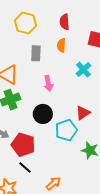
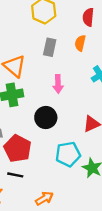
cyan pentagon: (66, 130) -> (68, 154), moved
black line: (25, 168) -> (15, 175), turned -40

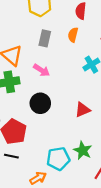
pink arrow: (58, 84) -> (42, 70), moved, turned -56
cyan pentagon: (68, 154) -> (58, 159), moved

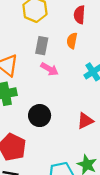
pink arrow: (42, 70) -> (49, 69), moved

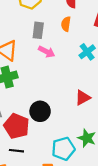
black circle: (40, 116) -> (40, 111), moved

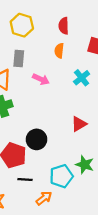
gray rectangle: (38, 30) -> (19, 58), moved
black line: (16, 151) -> (25, 180), moved

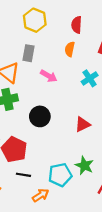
black circle: (37, 139) -> (40, 116), moved

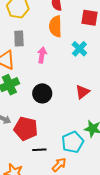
orange semicircle: (70, 49) -> (55, 26), size x1.5
pink arrow: (49, 76) -> (42, 55), turned -98

